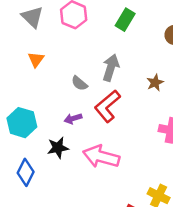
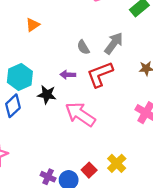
orange triangle: (36, 59) -> (33, 25), moved
cyan hexagon: (22, 123) -> (20, 77), moved

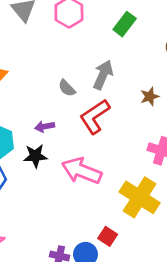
purple arrow: (68, 75) -> (45, 127), moved
yellow cross: (117, 163) -> (140, 197), moved, size x1.6

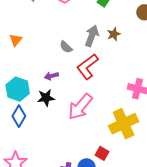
brown star: (150, 97) -> (114, 34), moved
pink arrow: (82, 171) -> (80, 107), turned -68
yellow cross: (140, 197) -> (124, 124), turned 36

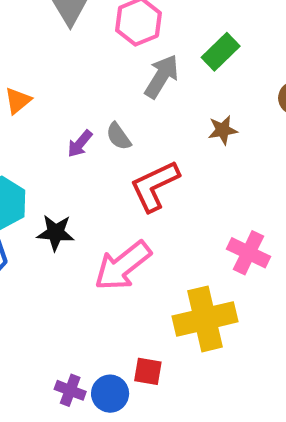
gray arrow: (92, 36) -> (162, 76), moved
purple arrow: (51, 76) -> (80, 144), moved, turned -48
red square: (102, 153) -> (148, 371), turned -32

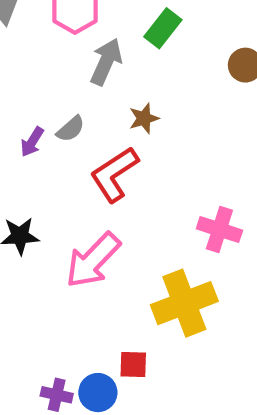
brown star: (223, 130) -> (144, 118), moved
gray semicircle: (119, 136) -> (71, 129), turned -88

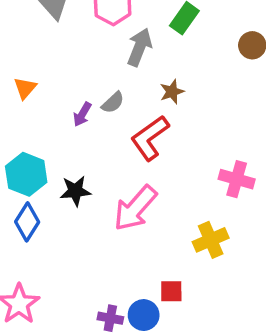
yellow cross: (184, 303) -> (211, 240), size x0.7

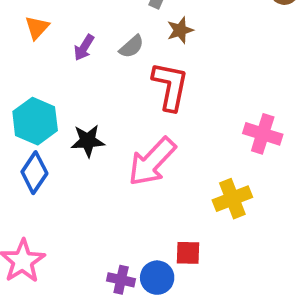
brown star: (172, 92) -> (180, 30), moved
purple arrow: (82, 114) -> (84, 48), moved
red L-shape: (150, 138) -> (170, 86), turned 135

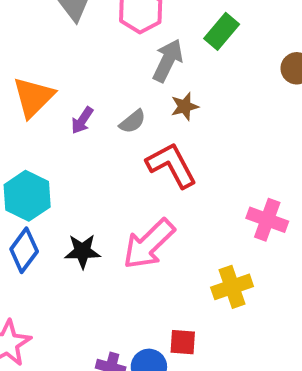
orange triangle: (37, 28) -> (33, 97), size x1.6
red L-shape: (170, 86) -> (172, 165), turned -42
black star: (88, 141) -> (82, 251), moved

